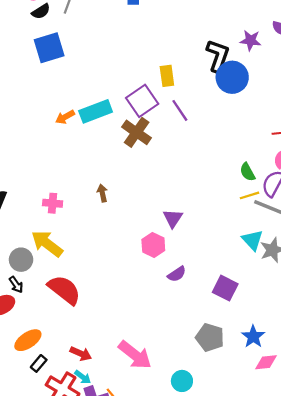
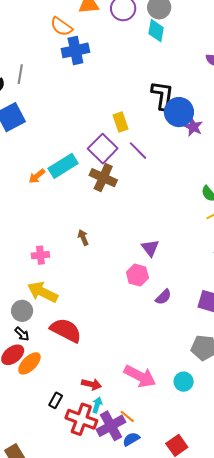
purple star: (250, 40) -> (193, 127), moved, turned 30
orange ellipse: (28, 340) -> (29, 363), moved
cyan arrow: (83, 377) -> (97, 405), turned -98
cyan circle: (182, 381) -> (184, 382), moved

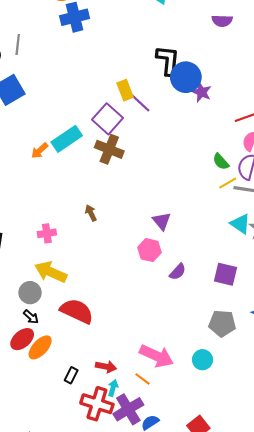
purple line: (138, 151) -> (140, 103), moved
black rectangle: (56, 400) -> (71, 375), moved
orange line: (127, 416) -> (142, 379), moved

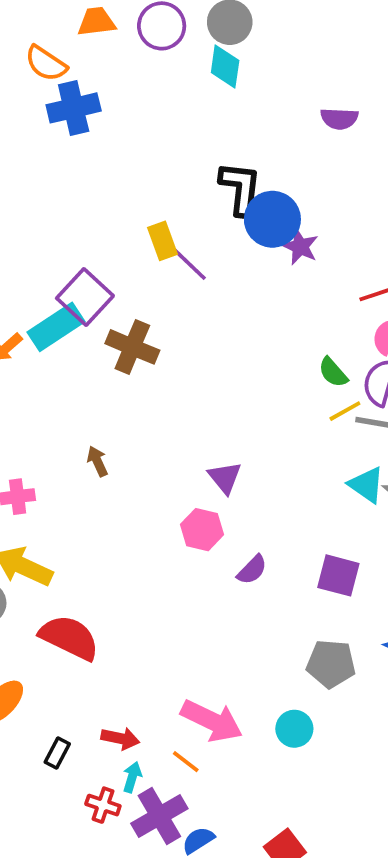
purple square: (108, 119) -> (85, 297), moved
red cross: (97, 404) -> (103, 805), size x0.6

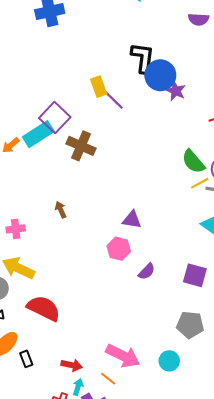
green semicircle: (333, 372) -> (193, 162), size x1.4
purple triangle: (225, 478) -> (132, 220), turned -42
black rectangle: (57, 753) -> (26, 359), moved, turned -49

